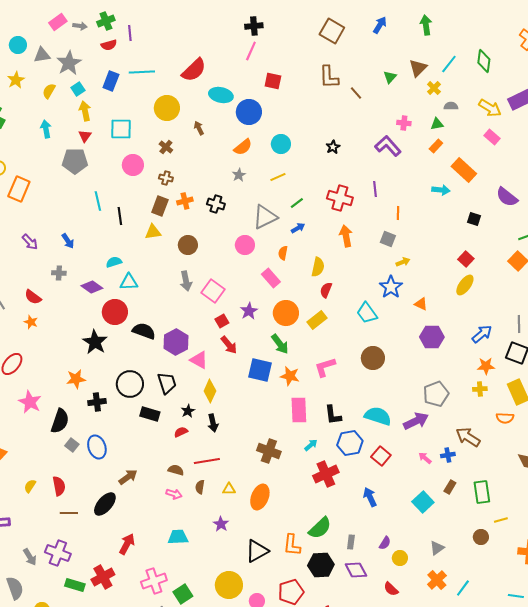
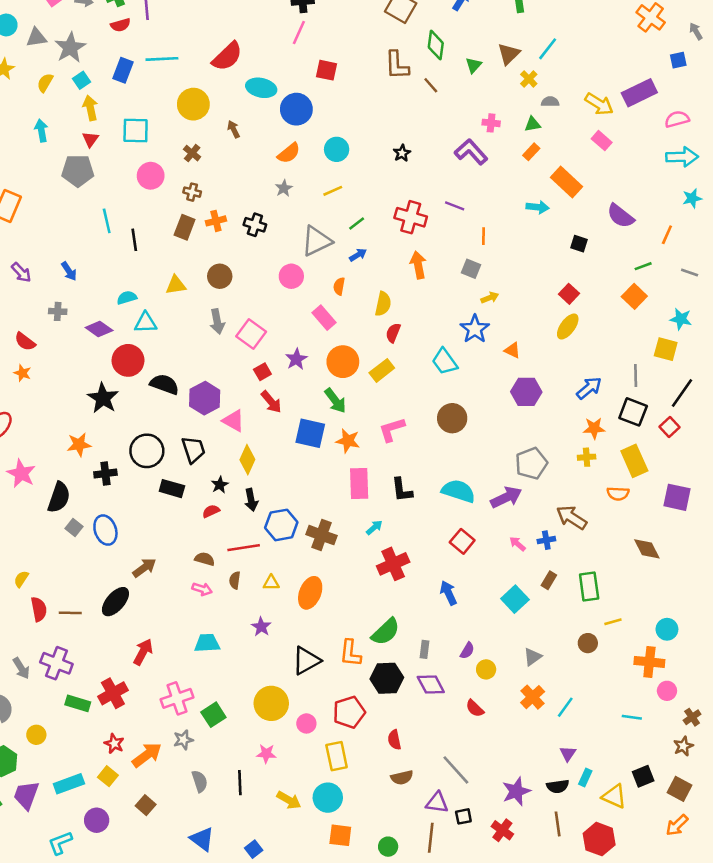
green diamond: (484, 61) -> (436, 45), moved
purple line: (375, 189) -> (455, 206), turned -63
yellow triangle: (153, 232) -> (176, 285), moved
blue hexagon: (350, 443) -> (281, 525), moved
red semicircle: (59, 486) -> (39, 609), moved

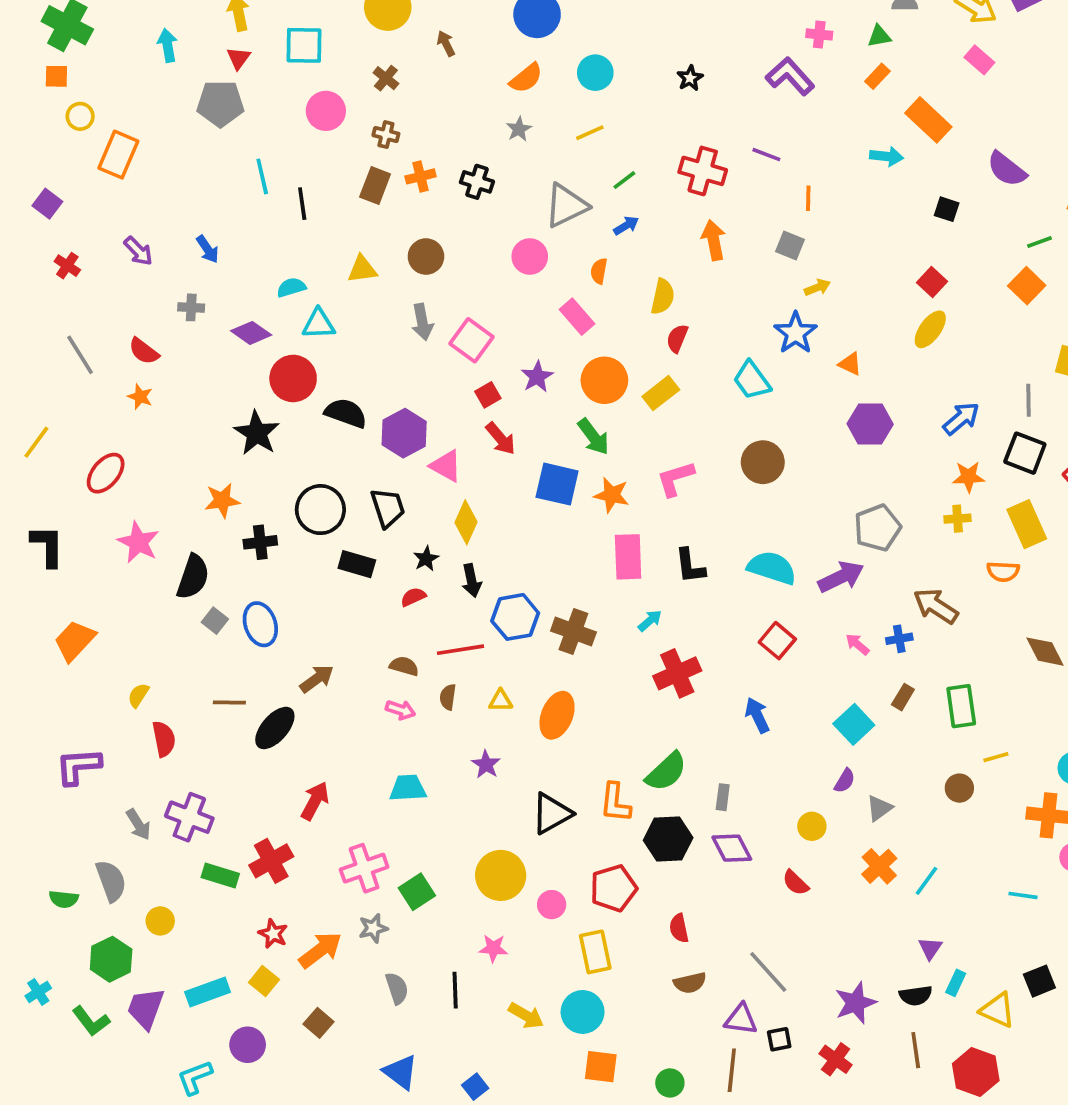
brown line: (70, 613) -> (229, 703), moved
purple semicircle: (467, 651) -> (845, 781), moved

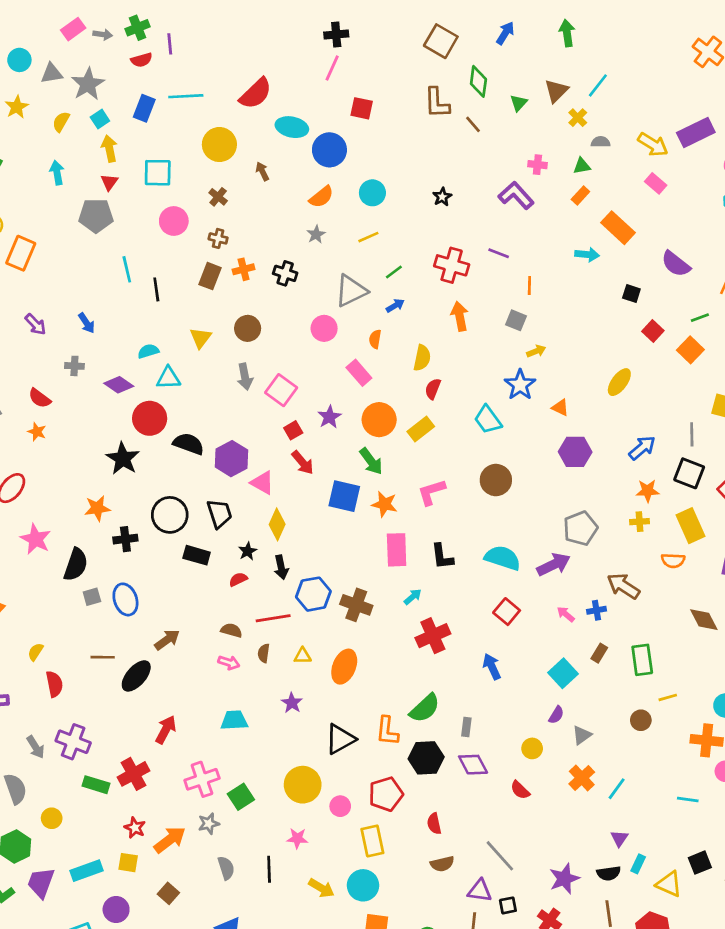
yellow triangle: (362, 269) -> (201, 338), turned -45
red square: (932, 282) -> (653, 331), moved
gray square: (215, 621) -> (92, 597), turned 36
yellow square: (264, 981) -> (128, 863), turned -30

